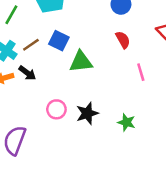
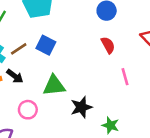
green triangle: (81, 62) -> (54, 86), moved
pink circle: (56, 109) -> (28, 110), moved
black star: (87, 113) -> (81, 107), moved

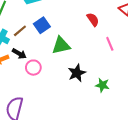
blue square: (46, 45) -> (42, 25), turned 35
green triangle: (54, 86) -> (61, 46), moved
pink circle: (28, 110) -> (33, 68), moved

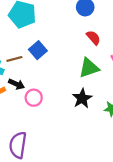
brown line: (20, 31) -> (14, 59), turned 32
green triangle: (61, 46) -> (89, 68), moved

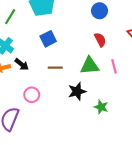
brown line: (14, 59) -> (55, 68), moved
pink circle: (34, 98) -> (32, 95), moved

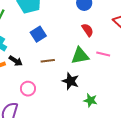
pink line: (114, 66) -> (103, 54), turned -56
black star: (77, 91) -> (71, 81), turned -30
green star: (101, 107) -> (90, 100), moved

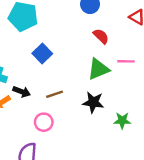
brown line: (48, 61) -> (55, 94), moved

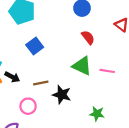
pink line: (126, 61) -> (107, 71), moved
green triangle: (98, 69) -> (82, 66), turned 40
black star: (93, 102) -> (62, 95), moved

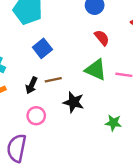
black arrow: (12, 77) -> (31, 85), moved, turned 88
brown line: (41, 83) -> (53, 80), moved

